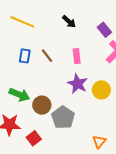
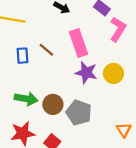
pink rectangle: (77, 56) -> (78, 43), size x1.6

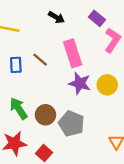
green arrow: (26, 99) -> (19, 108), turned -135

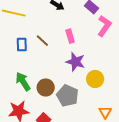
pink rectangle: (73, 53) -> (70, 36), size x0.6
yellow circle: (107, 85) -> (95, 79), moved

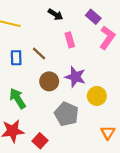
pink rectangle: (70, 36) -> (70, 40), moved
brown circle: (46, 88) -> (49, 81), moved

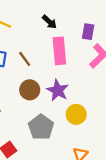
purple rectangle: (93, 17) -> (88, 32), turned 48
pink rectangle: (70, 40) -> (59, 51), size x1.6

